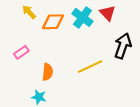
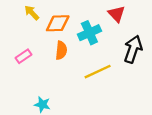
cyan cross: (82, 17) -> (89, 33), moved, turned 30
orange semicircle: (48, 72) -> (61, 50), moved

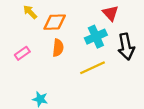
cyan cross: (89, 33) -> (96, 37), moved
black arrow: (133, 49) -> (126, 47), turned 150

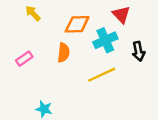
orange diamond: (55, 22) -> (77, 24), moved
black arrow: (126, 47) -> (138, 51), size x0.7

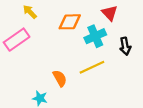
orange semicircle: (64, 53) -> (60, 78), moved, turned -35
pink rectangle: (24, 59) -> (17, 40), moved, size x1.6

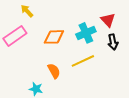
red triangle: (110, 13) -> (108, 20), moved
orange diamond: (70, 22) -> (54, 37), moved

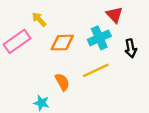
yellow arrow: (27, 11) -> (39, 19), moved
red triangle: (108, 20) -> (114, 15), moved

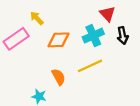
black arrow: (131, 48) -> (123, 36), moved

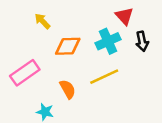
pink rectangle: (16, 39) -> (25, 73), moved

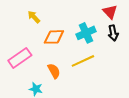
red triangle: (124, 16) -> (110, 12), moved

